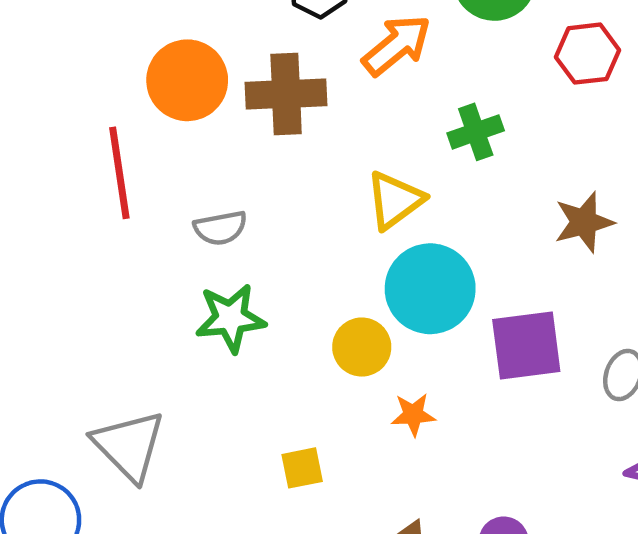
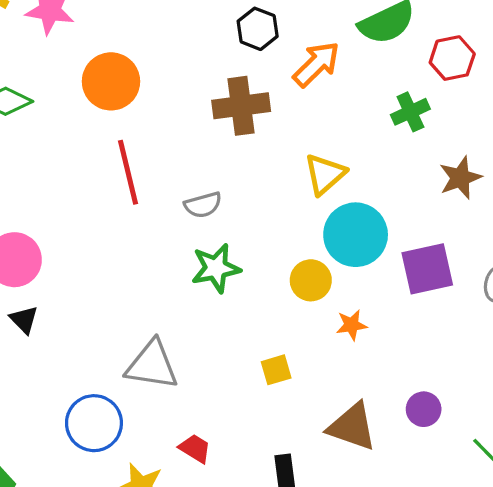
orange circle: (187, 80) -> (111, 81), moved
green cross: (476, 132) -> (410, 112), moved
gray triangle: (129, 446) -> (152, 365), turned -32

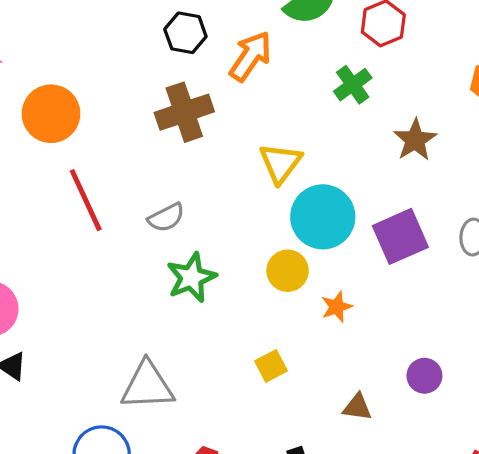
brown triangle: (352, 427) -> (357, 407), size x0.6

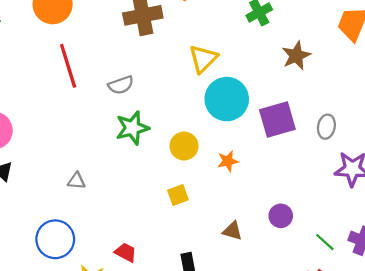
yellow circle: (288, 271) -> (184, 146), moved
gray triangle: (147, 386) -> (76, 181), moved, size x0.5

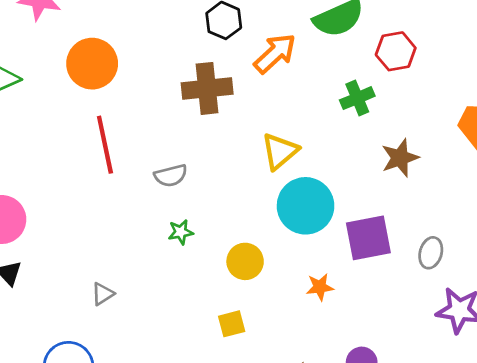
green star: (132, 128) -> (181, 232), size x0.6
orange star: (228, 161) -> (320, 287), moved
gray triangle: (76, 181) -> (103, 294), turned -42

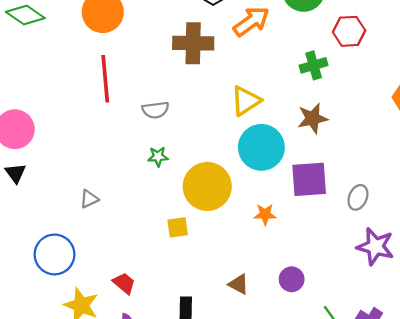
brown star: (400, 158) -> (313, 118), moved
yellow circle: (245, 261) -> (207, 186), size x1.6
yellow square: (232, 324) -> (178, 227), moved

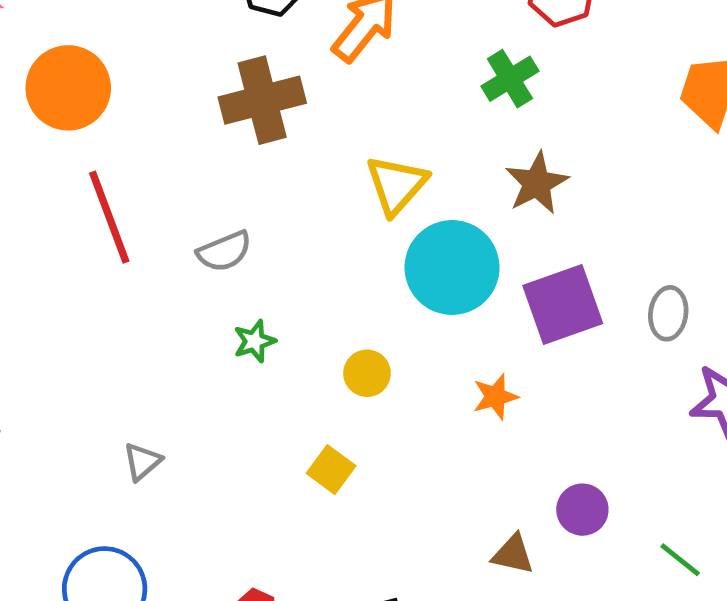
yellow circle: (207, 186) -> (367, 373), size x0.5
yellow square: (178, 227) -> (331, 470), turned -30
brown triangle: (239, 284) -> (513, 554), moved

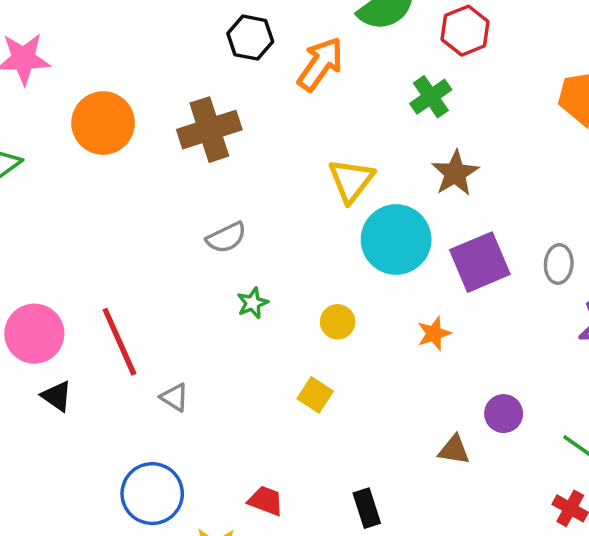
brown cross: (262, 100) -> (209, 130), moved
red line: (109, 217) -> (119, 342), moved
gray triangle: (142, 462) -> (175, 397), turned -44

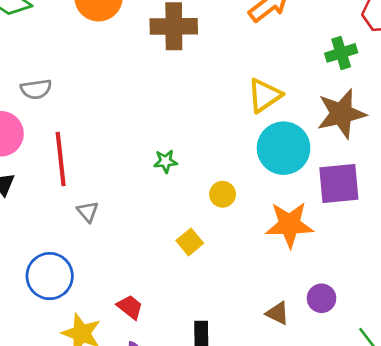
brown star: (455, 173) -> (341, 114), size x1.4
gray semicircle: (226, 238) -> (36, 89), moved
orange star: (434, 333) -> (290, 225), size x1.8

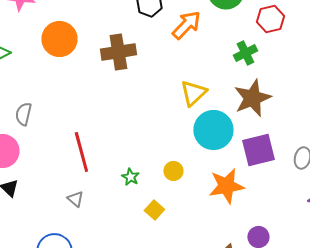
gray semicircle: (36, 89) -> (23, 114), turned 120
red line: (61, 159) -> (81, 152), moved
green star: (165, 161) -> (130, 177), moved, turned -30

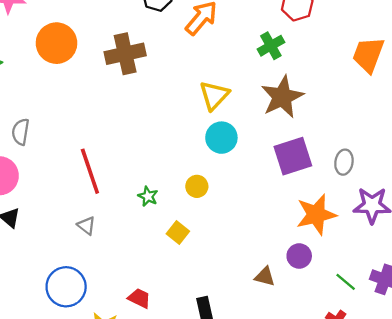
cyan circle: (213, 130) -> (221, 138), moved, size x0.7
orange star: (226, 186) -> (316, 215), moved

